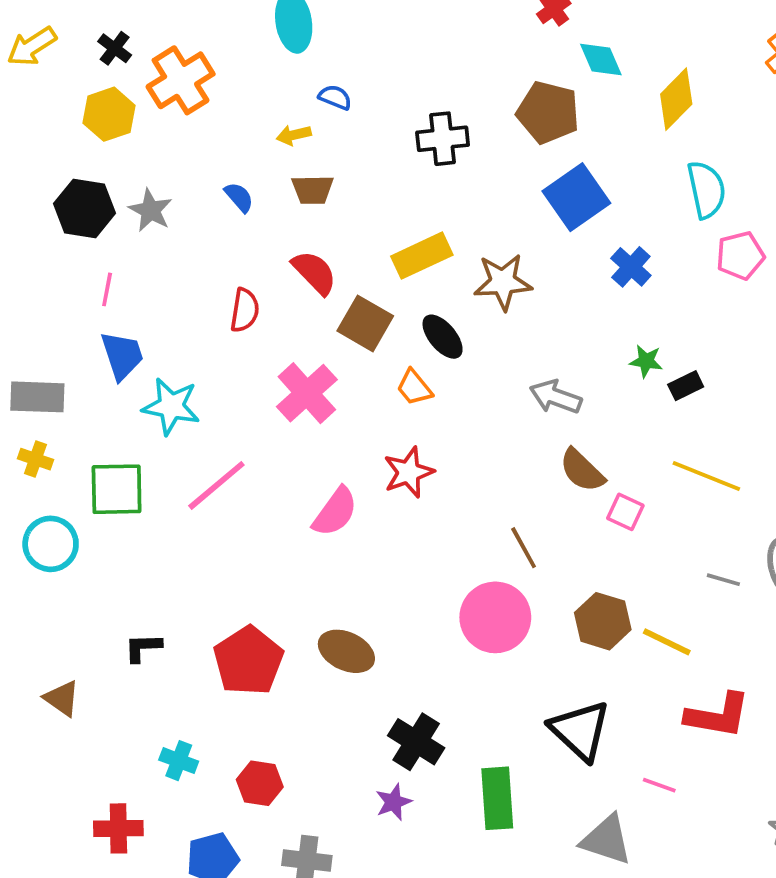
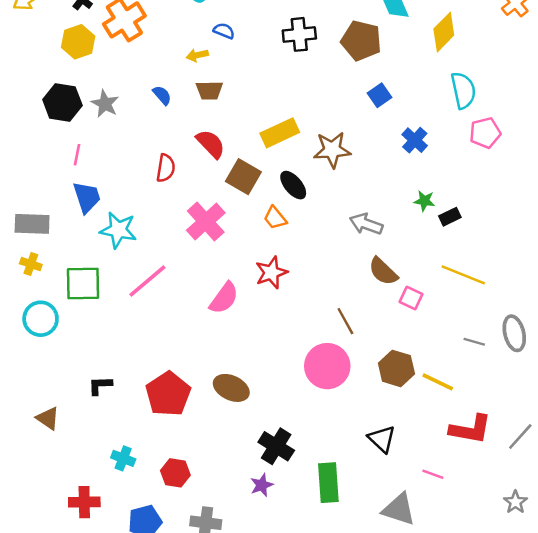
black cross: (443, 139) -> (299, 34), moved
blue square: (576, 197) -> (379, 95), size x0.6
black triangle: (580, 730) -> (382, 439), size x0.7

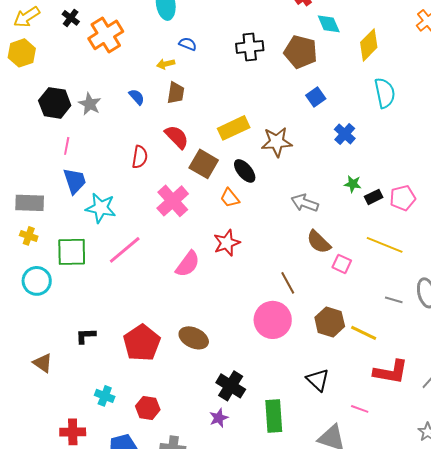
yellow hexagon: (78, 42) -> (22, 53), moved
brown trapezoid: (209, 90) -> (176, 93), turned -80
pink pentagon: (485, 133) -> (403, 198), moved

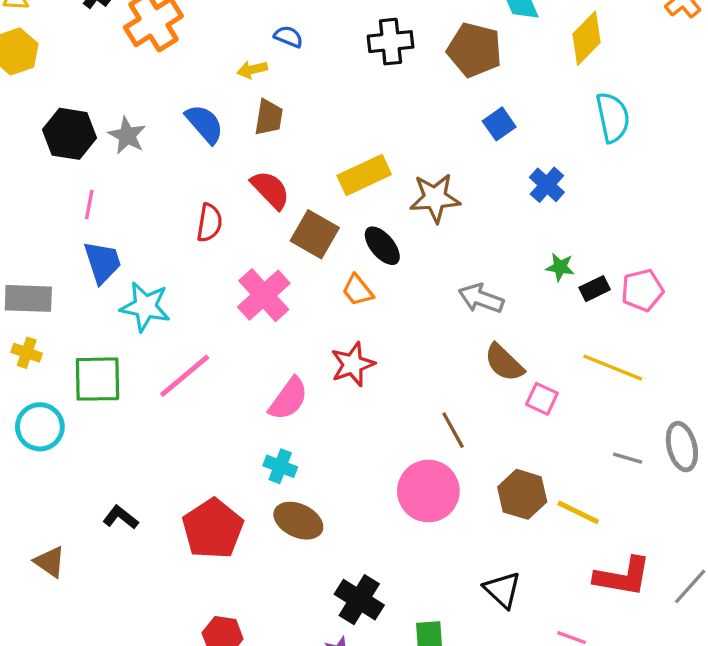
blue semicircle: (137, 97) -> (204, 124), size x1.5
black L-shape: (86, 336) -> (121, 517), turned 40
cyan cross: (105, 396) -> (280, 466), moved

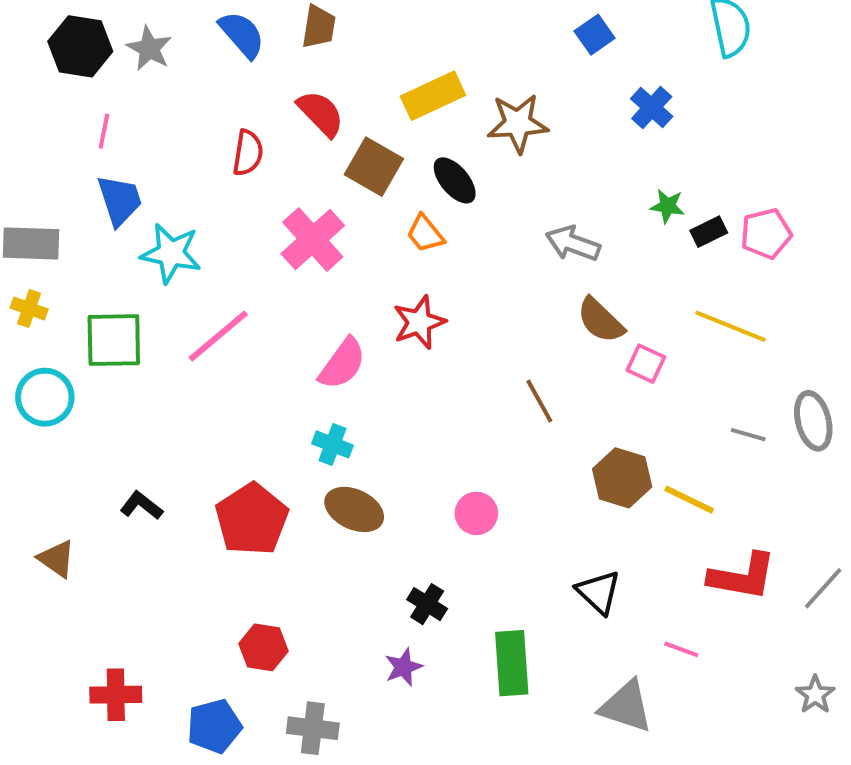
pink circle: (428, 491) -> (476, 513), moved, size x0.6
black cross: (359, 600) -> (427, 604), size x0.7

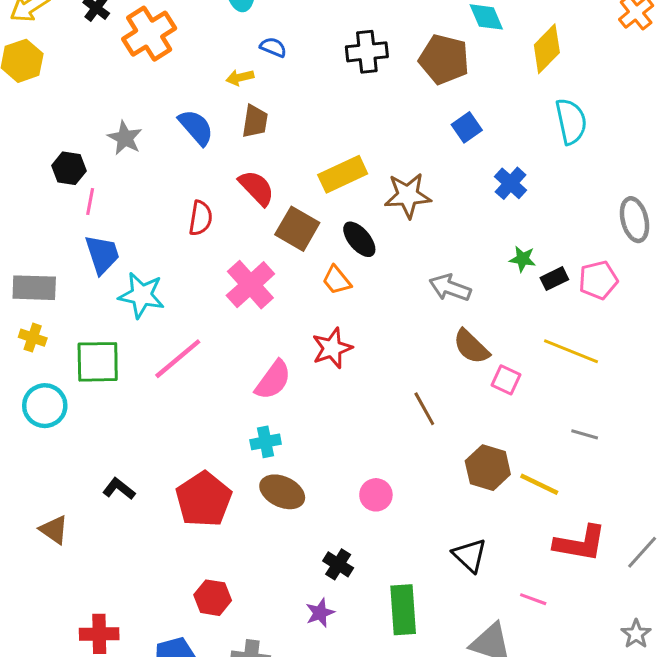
black hexagon: (80, 46) -> (69, 168), moved, size x0.7
gray ellipse: (813, 421) -> (635, 220), moved
cyan cross: (333, 444) -> (266, 442), turned -32

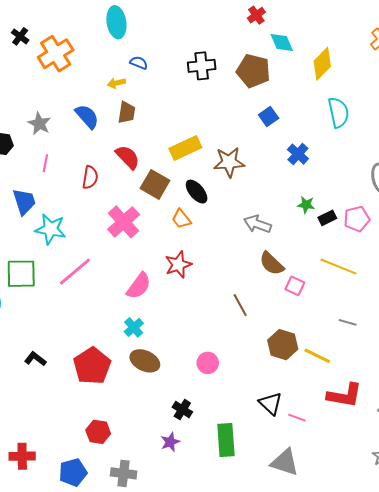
pink line: (90, 201) -> (45, 163), moved
cyan cross: (266, 442) -> (134, 327), turned -30
pink line: (533, 599) -> (297, 418), moved

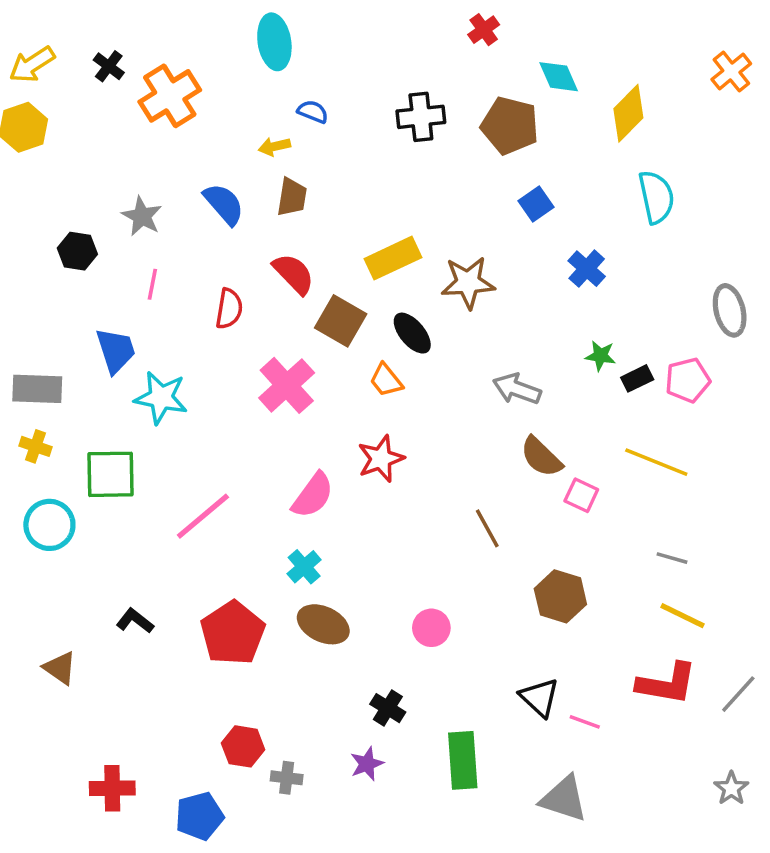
red cross: (256, 15) -> (484, 30), moved
pink line: (75, 272) -> (203, 516), moved
yellow line: (317, 356) -> (682, 616), moved
gray cross: (124, 473) -> (287, 778), moved, size x0.7

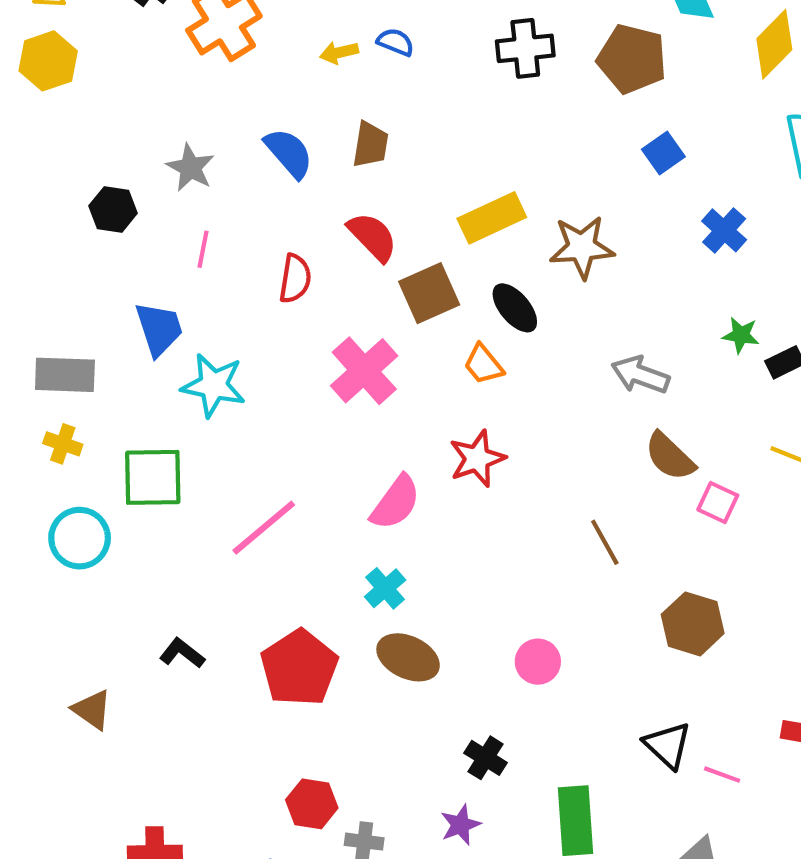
yellow arrow: (274, 146) -> (339, 53), moved
brown square: (341, 321) -> (429, 293), turned 36

